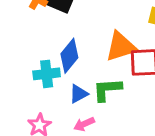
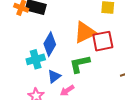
blue triangle: (78, 94) -> (54, 76), moved

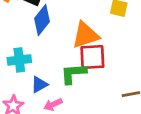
red square: (103, 41) -> (92, 57), moved
blue diamond: (50, 44) -> (42, 20), moved

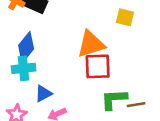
blue diamond: (42, 20) -> (26, 47), moved
green L-shape: (73, 74) -> (114, 99), moved

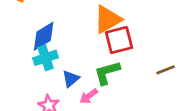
blue diamond: (26, 47) -> (44, 36), turned 32
green L-shape: (114, 99) -> (107, 73), moved

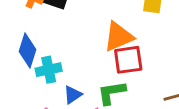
blue diamond: (44, 36) -> (27, 51), moved, turned -48

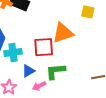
red square: (128, 60) -> (44, 47), moved

